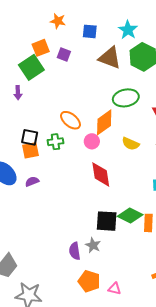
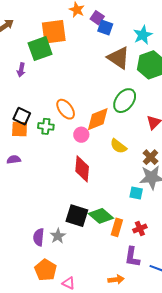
orange square: (41, 48) -> (54, 32), size x1.5
purple square: (64, 54) -> (97, 18), moved
green ellipse: (126, 98) -> (125, 101), turned -55

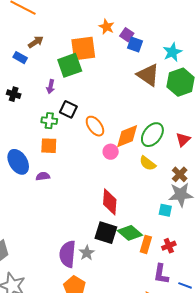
green ellipse: (125, 101) -> (152, 135), moved
black square: (22, 116) -> (68, 109), moved
green cross: (46, 126) -> (49, 121), moved
red diamond: (82, 169) -> (110, 202), moved
purple semicircle: (39, 237) -> (68, 254), size x1.5

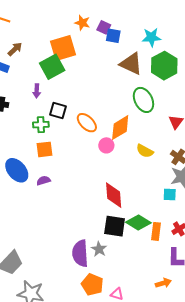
cyan star: (172, 52) -> (151, 37), turned 30
green ellipse: (152, 135) -> (143, 100), moved, turned -55

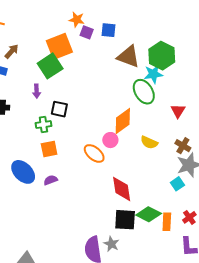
purple square: (104, 27) -> (87, 32), moved
cyan star: (151, 37) -> (153, 74), moved
orange ellipse: (87, 123) -> (94, 153), moved
cyan square: (170, 194) -> (177, 184), turned -32

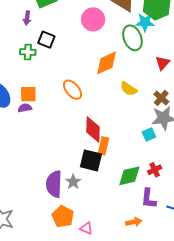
pink circle: (110, 140) -> (93, 19), moved, size x1.5
orange square: (49, 149) -> (28, 94), moved
green diamond: (149, 214) -> (129, 176), moved, turned -50
orange rectangle: (167, 222) -> (103, 146), moved

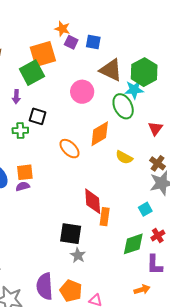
orange ellipse: (72, 90) -> (70, 149), moved
cyan square: (149, 135) -> (145, 209), moved
black square: (91, 160) -> (71, 234), moved
purple semicircle: (54, 184) -> (45, 286), moved

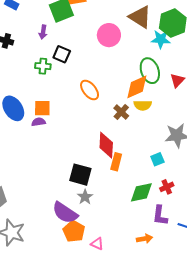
green ellipse: (123, 106) -> (150, 71), moved
orange diamond: (100, 134) -> (137, 87), moved
yellow semicircle: (124, 157) -> (143, 105), turned -36
brown cross: (158, 163) -> (121, 112), moved
purple semicircle: (45, 286) -> (65, 213), moved, turned -60

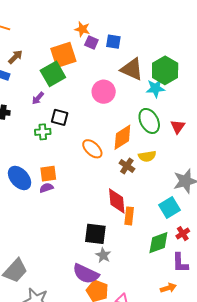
purple arrow: (43, 32) -> (38, 98), turned 40
orange diamond: (137, 87) -> (122, 137), moved
cyan square: (157, 159) -> (170, 208), size x1.5

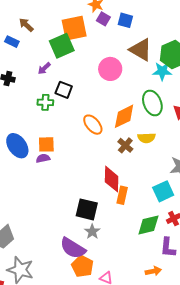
brown arrow: (15, 57) -> (26, 25), turned -98

